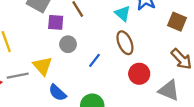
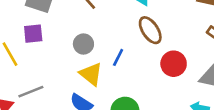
purple square: (56, 22) -> (33, 34), moved
yellow triangle: (43, 66) -> (91, 74), moved

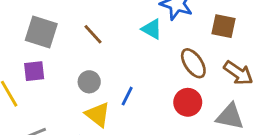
brown ellipse: (150, 30) -> (193, 63), moved

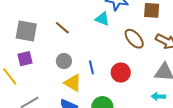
blue line: (127, 96) -> (91, 67), turned -32
red circle: (188, 102) -> (121, 73), moved

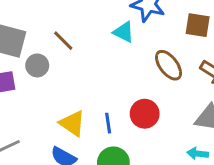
gray circle: (64, 61) -> (37, 65), moved
blue line: (91, 67) -> (108, 123), moved

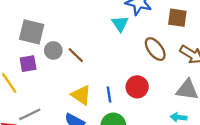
cyan triangle: (124, 32) -> (120, 24), turned 30
brown line: (63, 41) -> (76, 55), moved

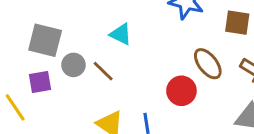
cyan triangle: (120, 24) -> (121, 34), moved, turned -30
red circle: (137, 87) -> (181, 91), moved

